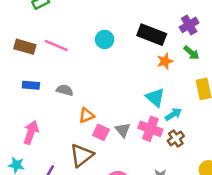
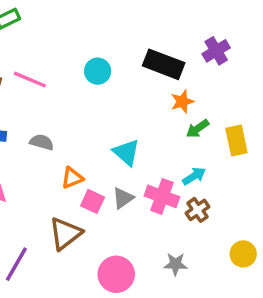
green arrow: (191, 53) -> (197, 129), moved, turned 105
cyan triangle: (155, 97) -> (126, 152), moved
gray triangle: (123, 130) -> (123, 198), turned 35

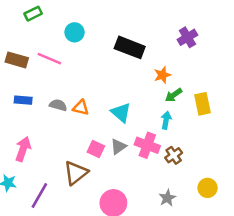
black rectangle: (164, 64) -> (130, 47), moved
cyan circle: (98, 71) -> (75, 32), moved
cyan arrow: (194, 176) -> (166, 120), moved, turned -48
orange triangle: (72, 178) -> (81, 108), moved, turned 36
gray star: (175, 264) -> (167, 198), moved, turned -30

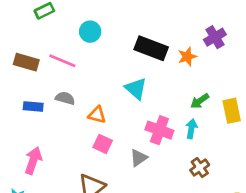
orange star: (162, 75) -> (187, 57), moved
gray semicircle: (58, 105) -> (65, 98), moved
cyan triangle: (121, 113) -> (136, 88), moved
pink cross: (147, 145) -> (159, 130), moved
pink square: (96, 149) -> (103, 144), moved

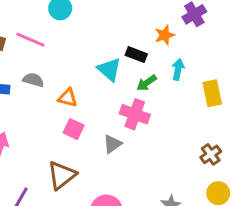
black rectangle: (151, 48) -> (136, 55), moved, size x0.6
green arrow: (200, 101) -> (147, 83), moved
cyan arrow: (191, 129) -> (178, 69), moved
brown cross: (200, 168) -> (211, 154), moved

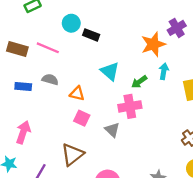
orange star: (165, 35) -> (153, 44), size x1.5
black rectangle: (136, 55) -> (91, 35), moved
pink cross: (135, 114) -> (130, 106), turned -30
gray triangle: (112, 144) -> (112, 130), turned -42

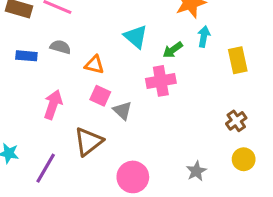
gray triangle: (112, 130) -> (122, 110), moved
pink arrow: (23, 132) -> (53, 105), moved

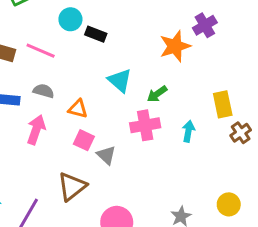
cyan arrow: (204, 37) -> (188, 131), moved
pink arrow: (53, 105) -> (36, 130), moved
brown cross: (236, 121) -> (241, 133), moved

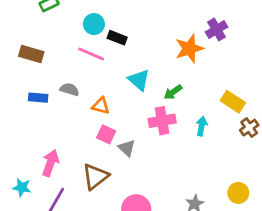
pink line: (41, 51) -> (91, 54), moved
yellow rectangle: (223, 104) -> (233, 102), turned -45
pink arrow: (36, 130) -> (50, 163), moved

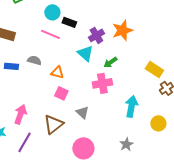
purple cross: (217, 29) -> (96, 35), moved
cyan arrow: (202, 126) -> (131, 106), moved, size x1.5
gray triangle: (127, 148) -> (82, 112), moved
yellow circle: (238, 193) -> (158, 123), moved

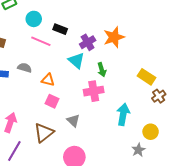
cyan circle: (52, 12) -> (34, 19), moved
green arrow: (110, 62) -> (102, 70), turned -72
gray star: (126, 144) -> (138, 150), moved

